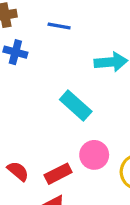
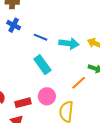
blue line: (59, 26) -> (40, 37), moved

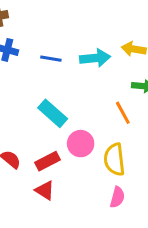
cyan rectangle: (42, 65) -> (53, 113), moved
orange line: (79, 83) -> (123, 113), turned -63

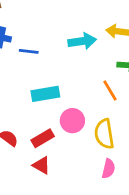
blue line: (51, 59) -> (29, 51), moved
cyan rectangle: (53, 113) -> (45, 94), turned -48

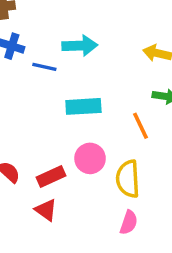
cyan arrow: (82, 41) -> (80, 46), moved
cyan rectangle: (45, 94) -> (83, 106), moved

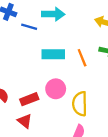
orange line: (140, 126) -> (82, 58), moved

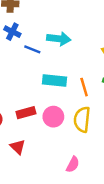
red rectangle: (29, 99) -> (26, 113), moved
yellow semicircle: (80, 104) -> (82, 120), moved

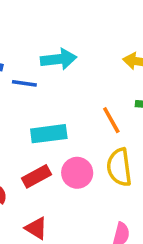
cyan rectangle: (55, 81) -> (49, 134), moved

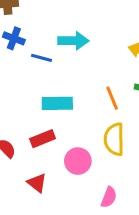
pink circle: (77, 173) -> (78, 161), moved

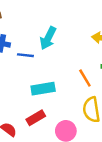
cyan arrow: (73, 41) -> (48, 38), turned 125

